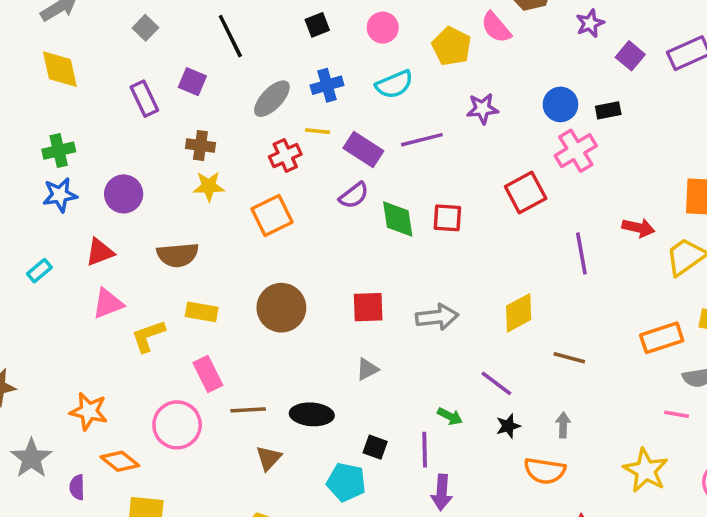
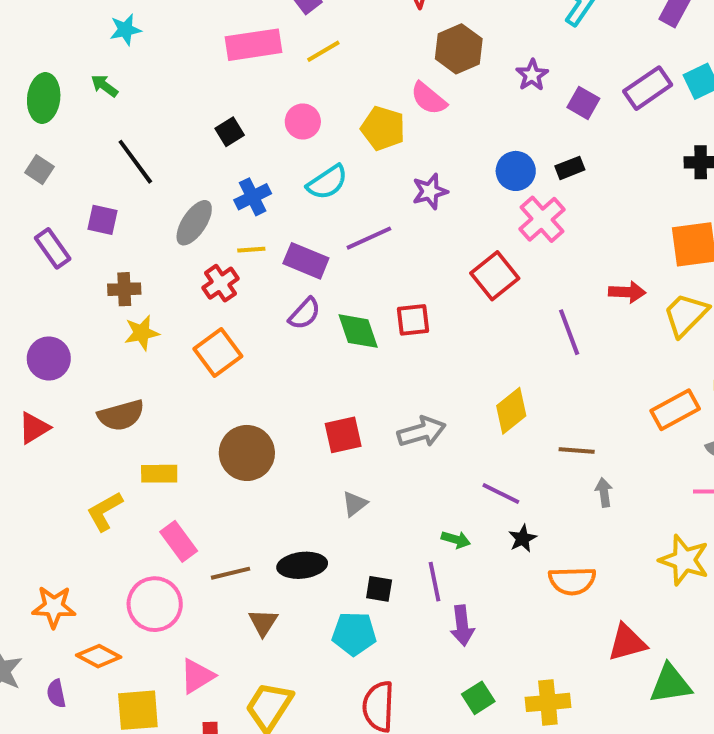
pink triangle: (108, 304) -> (197, 676), moved
gray arrow: (563, 425) -> (604, 492), moved

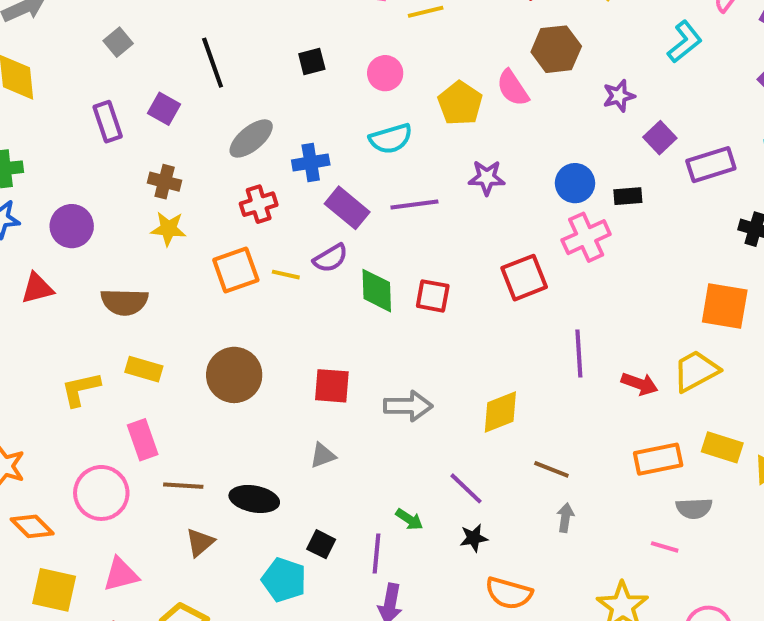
purple rectangle: (648, 88) -> (711, 165), moved
blue cross: (253, 197) -> (311, 163), moved
yellow line: (251, 250) -> (286, 275), moved
red arrow: (627, 292) -> (640, 384), moved

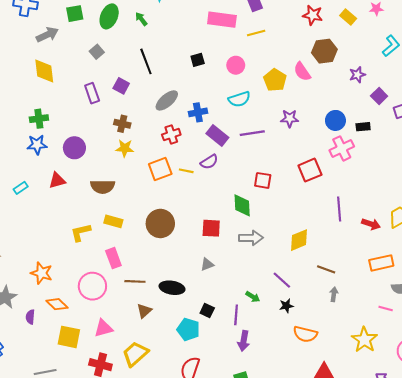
green diamond: (377, 291) -> (242, 205), moved

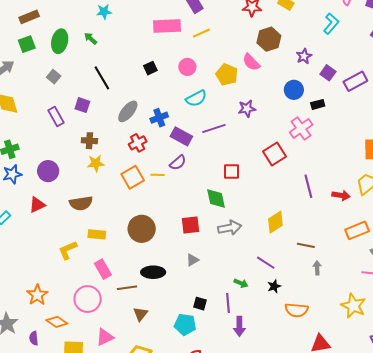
blue circle: (335, 120) -> (294, 90), moved
orange star: (41, 273) -> (37, 295), turned 30
black ellipse: (172, 288) -> (153, 272), moved

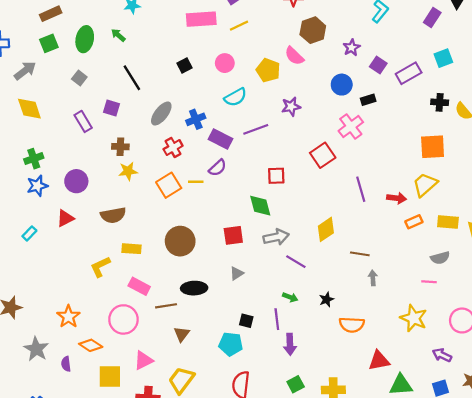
orange rectangle: (357, 230) -> (414, 222), moved, size x0.7
purple line: (266, 263) -> (296, 262), moved
pink rectangle: (103, 269) -> (139, 286), turned -30

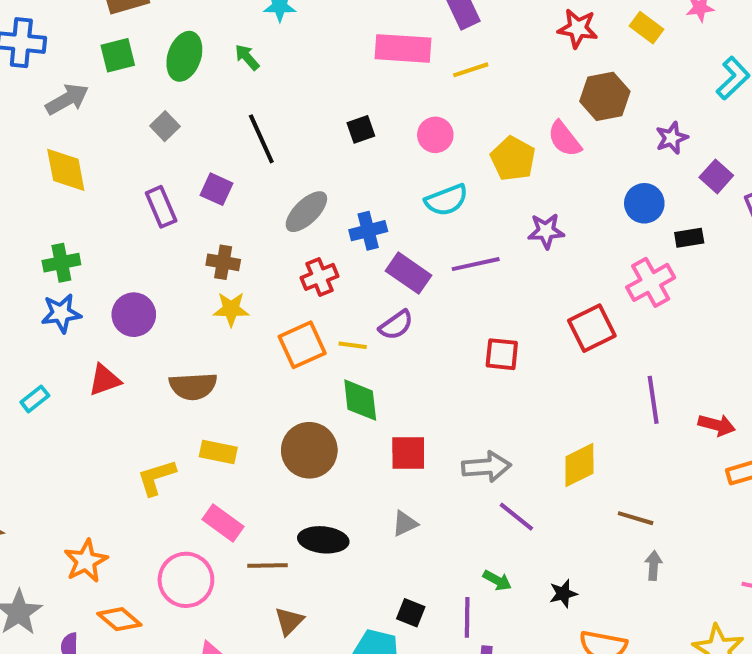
green diamond: (260, 206) -> (360, 400), moved

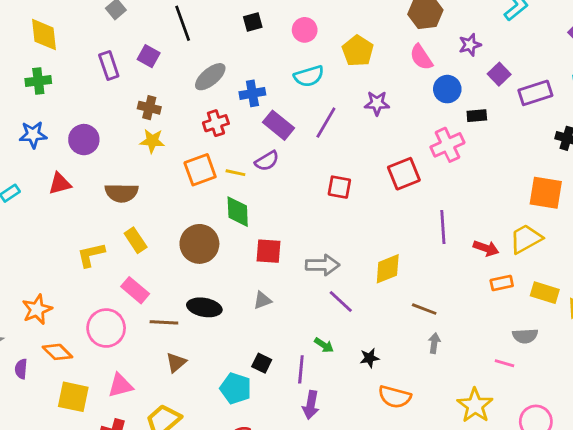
pink semicircle: (564, 139) -> (421, 57), moved
green cross: (61, 263) -> (38, 81), moved
purple line: (476, 264) -> (326, 123), turned -52
yellow rectangle: (218, 452) -> (136, 240), turned 40

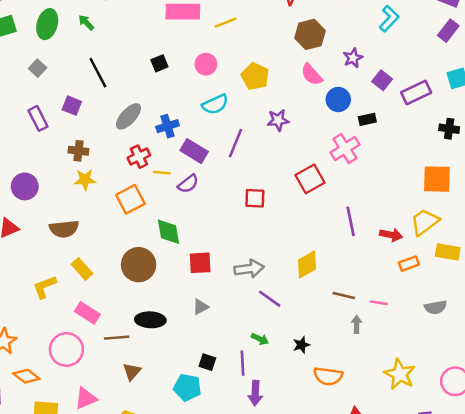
yellow line: (235, 173) -> (162, 173), moved
yellow rectangle: (545, 293) -> (448, 252), moved
pink line: (505, 363) -> (379, 303), moved

